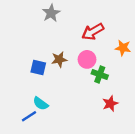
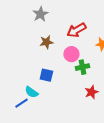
brown star: (59, 59) -> (46, 42), moved
blue square: (38, 68) -> (46, 75), moved
green cross: (100, 75) -> (82, 67), turned -32

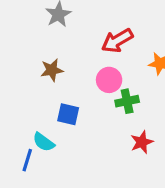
brown star: (46, 42) -> (52, 70), moved
blue line: (21, 103) -> (27, 160), turned -40

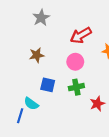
green cross: (127, 101) -> (76, 87), moved

